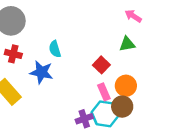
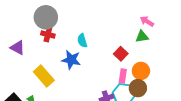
pink arrow: (133, 16) -> (147, 21), moved
red cross: (13, 54) -> (48, 35), moved
pink rectangle: (104, 92) -> (123, 76), turned 32

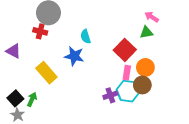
red cross: (48, 35) -> (40, 31), moved
purple triangle: (18, 48) -> (13, 51), moved
red square: (121, 54) -> (125, 50), size x1.5

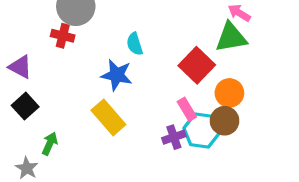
green triangle: (146, 32) -> (231, 37), size x1.5
yellow rectangle: (46, 73) -> (108, 117), moved
pink rectangle: (127, 73) -> (187, 109), moved, turned -40
black square: (15, 98) -> (25, 106), moved

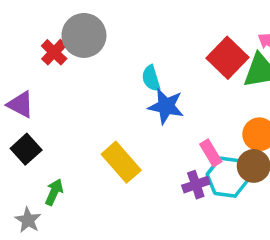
red cross: (63, 36) -> (54, 52), moved, turned 30
red square: (197, 65) -> (228, 58), moved
blue star: (117, 75) -> (166, 106), moved

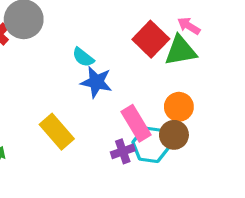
cyan semicircle: (151, 78) -> (83, 57), turned -35
pink rectangle: (211, 153) -> (136, 123), size x1.5

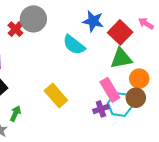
green triangle: (181, 51) -> (121, 58), moved
cyan semicircle: (83, 57) -> (74, 45), size x1.5
blue star: (96, 82) -> (93, 21), moved

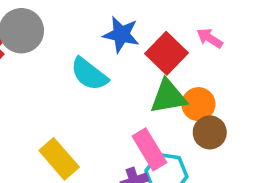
orange circle: (139, 79) -> (198, 104), moved
brown circle: (136, 98) -> (210, 132), moved

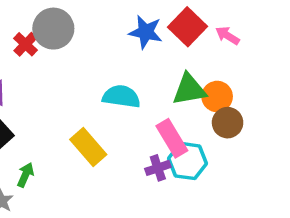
red square: (166, 53) -> (187, 27), moved
cyan semicircle: (89, 74) -> (121, 96), moved, turned 150

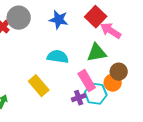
blue star: (146, 32) -> (59, 20), moved
pink arrow: (228, 36) -> (111, 31), moved, size x1.5
orange circle: (217, 96) -> (113, 83), moved

